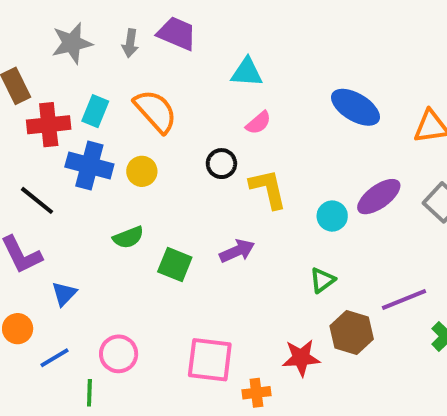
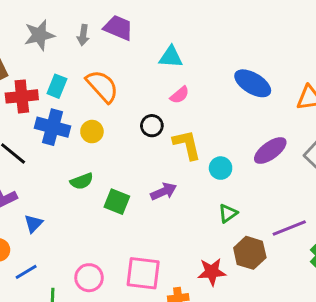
cyan circle: (332, 216) -> (221, 168), moved
pink circle: (119, 354) -> (89, 278), moved

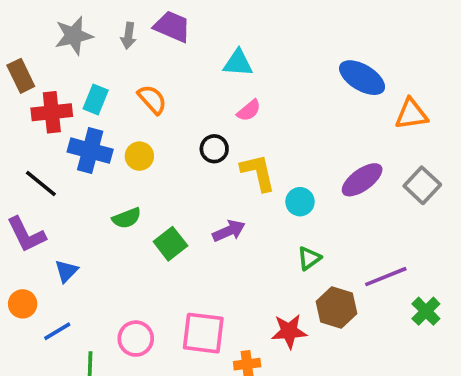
blue ellipse: (253, 83) -> (362, 78), moved
orange semicircle: (102, 86) -> (152, 99), size x0.7
green square: (117, 202) -> (170, 244), turned 30

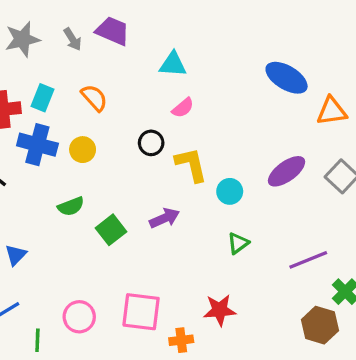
gray arrow: (128, 36) -> (73, 39), turned -40
brown hexagon: (336, 308) -> (320, 325), moved

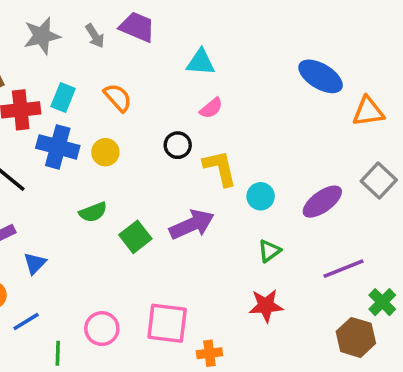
purple ellipse: (287, 171) -> (322, 202), moved
purple arrow: (164, 218) -> (192, 225), size x1.4
red star: (220, 310) -> (266, 306), moved

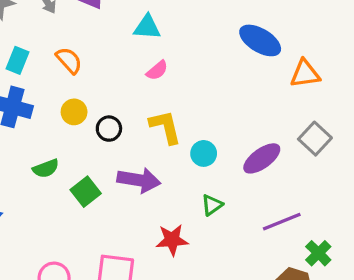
black circle: (178, 145) -> (109, 129), moved
yellow circle: (105, 152) -> (74, 112), moved
purple arrow: (192, 225) -> (139, 180), turned 33
red star: (266, 306) -> (172, 240), moved

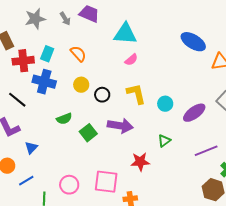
cyan triangle: (147, 27) -> (125, 34), size x1.4
cyan circle: (204, 153) -> (165, 104), moved

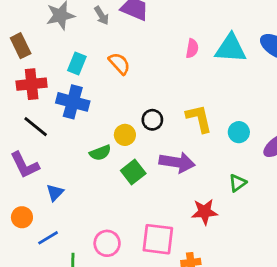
cyan triangle: (125, 34) -> (231, 48), moved
pink semicircle: (131, 60) -> (192, 48), moved, turned -40
red cross: (23, 61) -> (32, 84), moved
yellow circle: (81, 85) -> (125, 135), moved

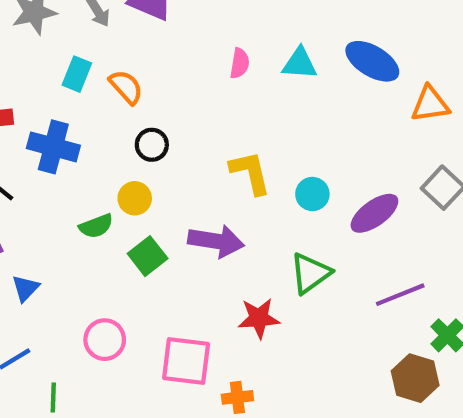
cyan triangle: (231, 48) -> (300, 63), size x0.7
cyan rectangle: (77, 64) -> (77, 74), moved
black circle: (152, 120) -> (152, 145), moved
green triangle: (237, 183) -> (310, 273), size x1.5
pink circle: (107, 243) -> (105, 340), moved

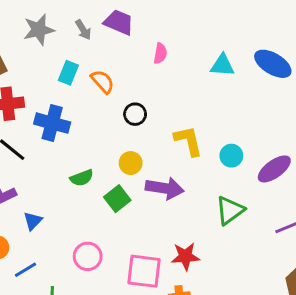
pink semicircle: (240, 63) -> (160, 53), moved
black circle: (152, 145) -> (135, 114), moved
yellow circle: (135, 198) -> (131, 163), moved
red star: (259, 318) -> (185, 256), moved

